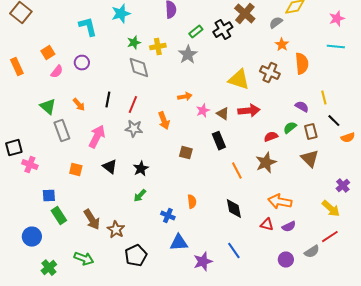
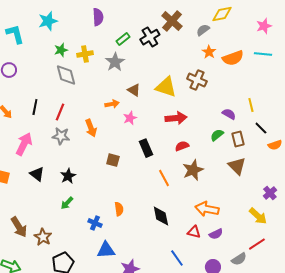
orange semicircle: (302, 64) -> (233, 58), moved, turned 75
brown triangle: (223, 114) -> (134, 90), moved
red semicircle: (271, 137) -> (182, 146), moved
blue line: (234, 251) -> (177, 258), moved

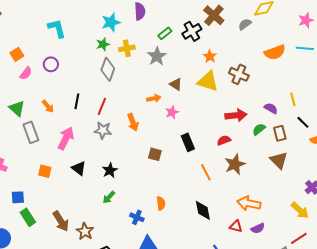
cyan star: (48, 21) -> (111, 22), moved
orange star: (209, 52) -> (210, 56), moved
gray diamond: (66, 75) -> (108, 69), turned 35
red arrow: (176, 118) -> (236, 115), moved

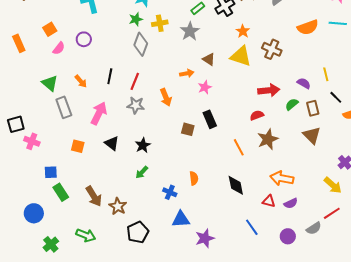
black rectangle: (188, 142) -> (210, 119), moved

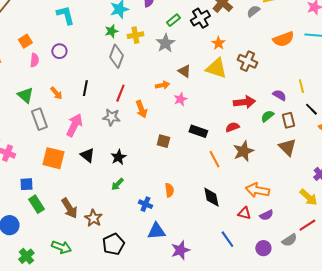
pink semicircle: (59, 48) -> (34, 60), turned -32
red line: (135, 81) -> (120, 93), moved
black rectangle: (210, 119) -> (198, 131), moved, turned -48
orange square: (78, 146) -> (53, 158), size x1.6

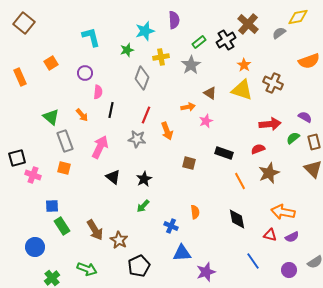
green star: (111, 31) -> (127, 50), moved
pink semicircle: (34, 60) -> (98, 92), moved
orange square: (53, 158) -> (64, 168), moved, size x0.6

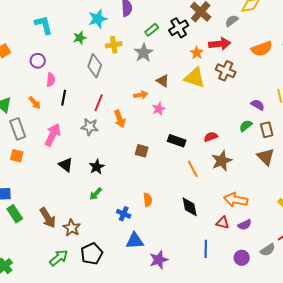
red arrow: (270, 124) -> (220, 44), moved
blue line: (253, 261) -> (206, 249), turned 36
green arrow: (87, 269) -> (59, 258), moved, turned -60

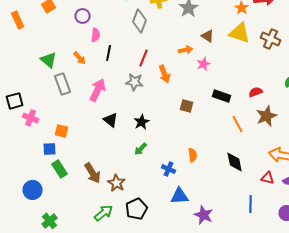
brown cross: (226, 71) -> (271, 39), moved
orange square: (17, 156) -> (62, 131), moved
purple star: (159, 260) -> (204, 215), turned -30

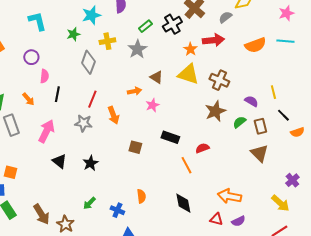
red semicircle: (256, 92) -> (202, 148), moved
brown star: (267, 116) -> (215, 111), moved
green arrow: (141, 149) -> (89, 203), moved

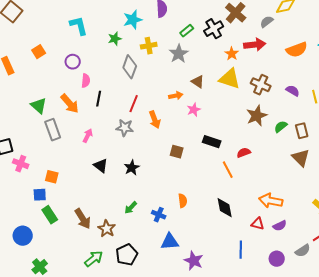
orange arrow: (28, 99) -> (70, 104), size x1.5
purple semicircle: (251, 101) -> (293, 91), moved
pink arrow: (46, 131) -> (88, 136), size x0.6

